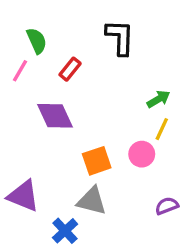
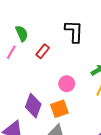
purple diamond: (55, 116) -> (33, 106), moved, turned 45
pink circle: (142, 154) -> (67, 84), moved

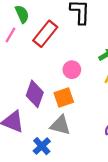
red rectangle: (43, 51) -> (45, 34), size x1.6

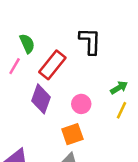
purple diamond: (35, 94) -> (41, 99), moved

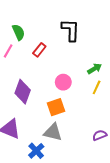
red rectangle: (52, 65) -> (39, 50), size x0.6
purple diamond: (41, 99) -> (23, 92), moved

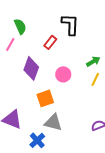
red rectangle: (39, 50) -> (50, 42), moved
purple diamond: (23, 92) -> (31, 68), moved
orange square: (56, 107) -> (45, 98), moved

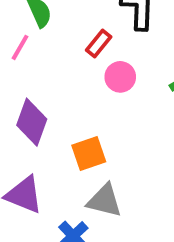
purple diamond: (31, 68) -> (32, 122), moved
pink circle: (63, 74) -> (120, 77), moved

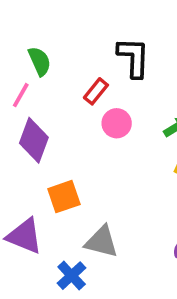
purple diamond: (32, 122) -> (34, 140), moved
orange square: (89, 154) -> (64, 197), moved

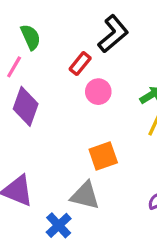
black L-shape: (134, 57) -> (113, 34), turned 48
orange square: (64, 197) -> (103, 156), moved

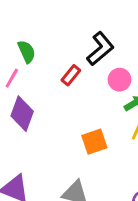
pink circle: (98, 92) -> (120, 80), moved
orange square: (103, 156) -> (94, 142), moved

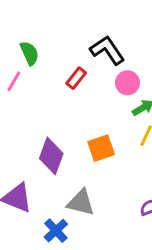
black L-shape: (100, 49) -> (107, 50), turned -84
purple diamond: (22, 114) -> (51, 156), moved

